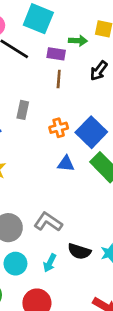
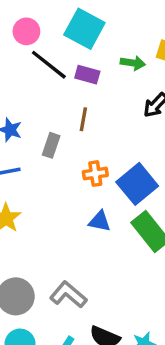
purple rectangle: (56, 54) -> (87, 75), moved
brown line: (59, 79) -> (83, 119), moved

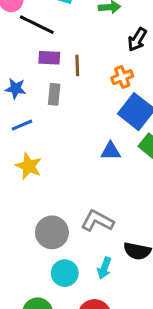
purple rectangle: (87, 75) -> (49, 58), moved
orange cross: (95, 174) -> (122, 77), moved

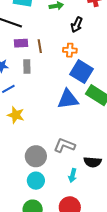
orange cross: (122, 77) -> (70, 50), turned 32
blue triangle: (111, 151) -> (68, 99), size x1.6
cyan circle: (65, 273) -> (36, 181), moved

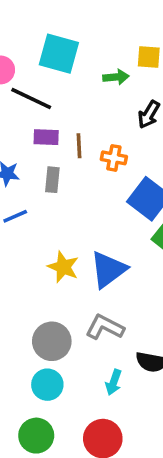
orange cross: (70, 50) -> (114, 158), moved
blue triangle: (68, 99) -> (108, 270), moved, turned -35
yellow star: (16, 115) -> (63, 267), moved

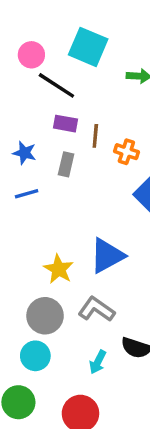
yellow star: (63, 267) -> (59, 269), moved

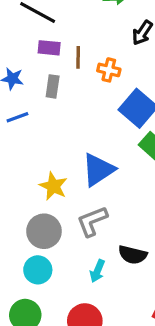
gray L-shape: (96, 309) -> (92, 221), turned -52

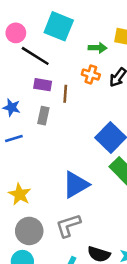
orange cross: (109, 70) -> (91, 74), moved
yellow star: (53, 186) -> (20, 194), moved

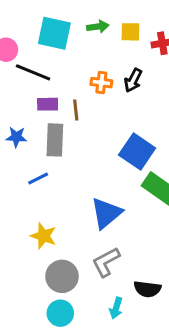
green arrow: (98, 48) -> (98, 27), moved
gray rectangle: (43, 116) -> (55, 140), size x1.5
blue line: (14, 139) -> (38, 179), moved

